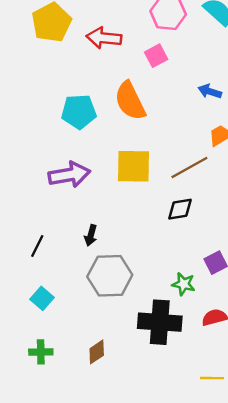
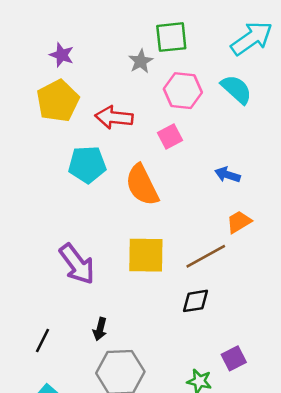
cyan pentagon: (79, 112) -> (87, 165), moved
purple arrow: (69, 175) -> (77, 264), turned 63

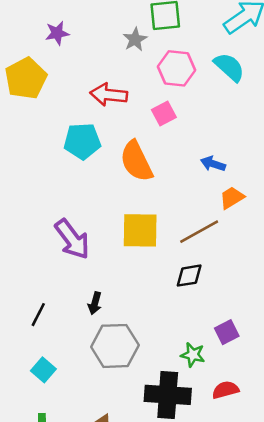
purple star: (62, 55) -> (57, 33), turned -30
yellow pentagon: (58, 101) -> (26, 78), moved
blue arrow: (227, 175) -> (213, 164), moved

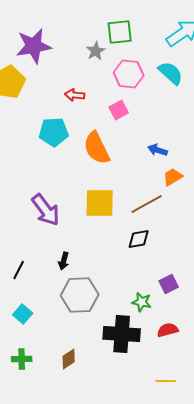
purple star: (57, 33) -> (34, 46), size x1.8
red arrow: (109, 95) -> (75, 95), size x0.7

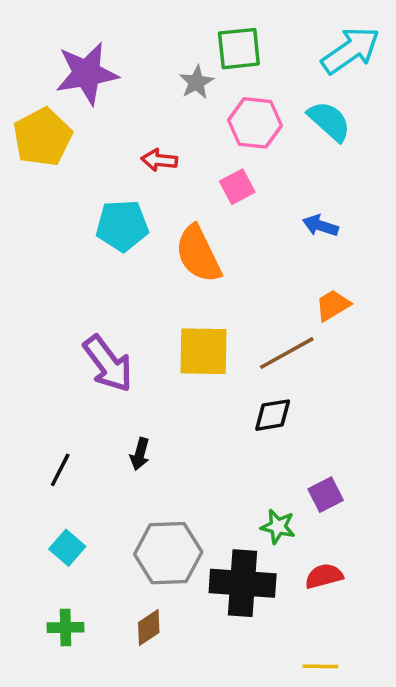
blue arrow: (158, 150) -> (320, 226), moved
gray hexagon: (80, 295) -> (168, 553), moved

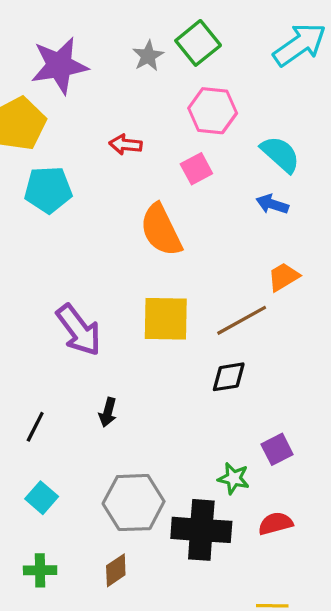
green square: (239, 49) -> (198, 43), turned -33
gray star: (196, 82) -> (148, 56), moved
cyan semicircle: (329, 121) -> (280, 154), moved
cyan pentagon: (122, 226) -> (48, 190), moved

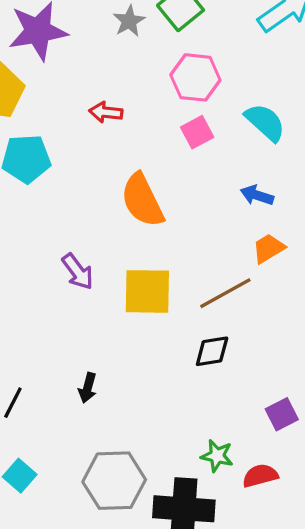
pink square: (196, 169) -> (197, 132), moved
blue arrow: (272, 204) -> (257, 195), moved
purple arrow: (79, 330) -> (78, 272), moved, size x0.7
purple square: (277, 449) -> (282, 414), moved
red semicircle: (275, 524) -> (260, 476), moved

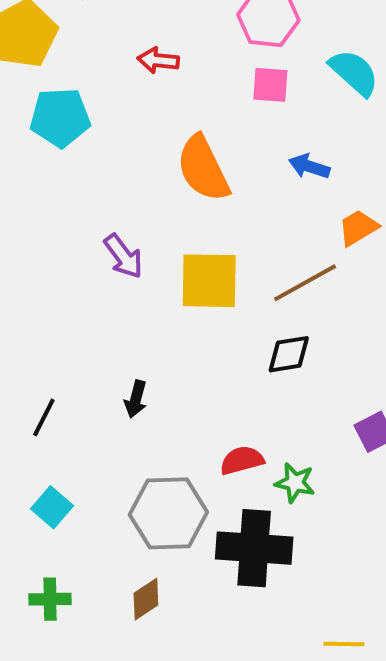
pink square: (197, 132) -> (270, 85), turned 32
blue arrow: (257, 195) -> (309, 166), moved
red semicircle: (260, 476) -> (242, 460), moved

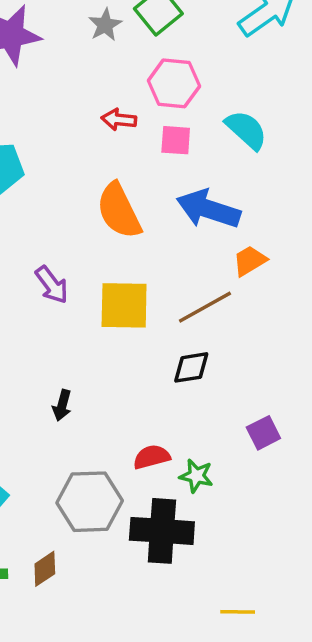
red arrow: (158, 60) -> (119, 120), moved
blue arrow: (309, 166) -> (208, 209), size x1.8
brown diamond: (146, 599) -> (45, 569), moved

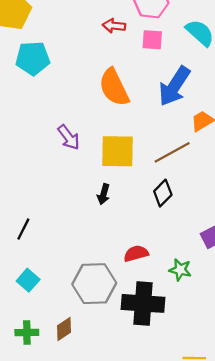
blue arrow: (208, 209) -> (174, 86), turned -75
black diamond: (191, 367) -> (163, 193), turned -36
black arrow: (62, 405) -> (104, 194), moved
green star: (196, 476) -> (180, 270), moved

